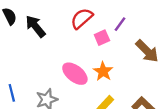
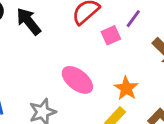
orange star: (103, 71) -> (126, 88), moved

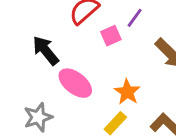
black arrow: (29, 21) -> (46, 50), moved

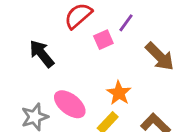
pink ellipse: (75, 83) -> (70, 104), moved

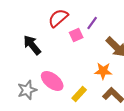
orange star: (119, 93) -> (103, 71), moved, turned -30

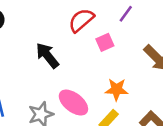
purple line: (92, 23) -> (126, 14), moved
orange star: (103, 71) -> (117, 89), moved

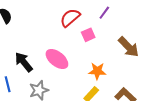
black arrow: (47, 56) -> (24, 62), moved
pink ellipse: (73, 103) -> (57, 59), moved

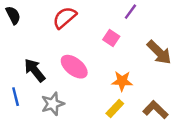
red semicircle: (70, 18) -> (65, 18), moved
pink square: (88, 35) -> (111, 38), turned -32

